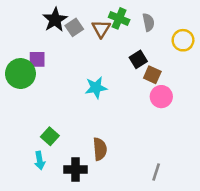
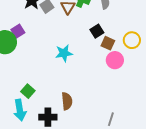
yellow circle: (183, 40) -> (132, 40), moved
purple square: (37, 59) -> (18, 31), turned -32
cyan arrow: (40, 161) -> (20, 110), size x1.5

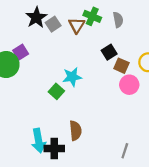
green square: (28, 91) -> (56, 91), moved
cyan arrow: (20, 110) -> (39, 141), moved

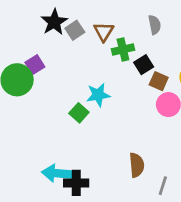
green cross: (92, 16) -> (123, 50), moved, turned -36
brown semicircle: (75, 131) -> (137, 165), moved
cyan arrow: (39, 141) -> (57, 173), turned 105

